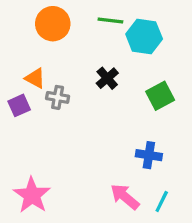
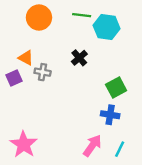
green square: (160, 96) -> (116, 87), moved
pink arrow: (125, 197) -> (92, 146), turned 85

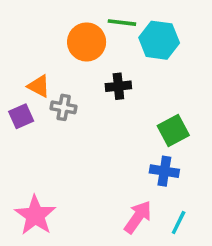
orange circle: (39, 18) -> (87, 42), moved
black cross: (79, 58) -> (118, 86), turned 35

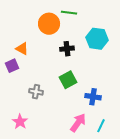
cyan hexagon: (159, 40) -> (97, 39), moved
gray cross: (64, 107) -> (36, 92), moved
green square: (173, 130) -> (68, 80), moved
pink star: (35, 215) -> (20, 122), size x0.7

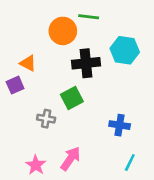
black cross: (67, 49) -> (86, 63), size x1.5
green square: (68, 80) -> (72, 98), moved
pink star: (20, 122) -> (36, 165), moved
pink arrow: (78, 123) -> (71, 159), moved

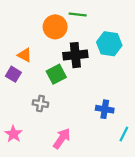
purple square: (15, 85) -> (13, 74), turned -35
green square: (72, 98) -> (56, 74), moved
cyan line: (130, 162) -> (124, 134), moved
pink star: (36, 165) -> (13, 134), moved

